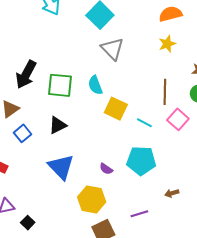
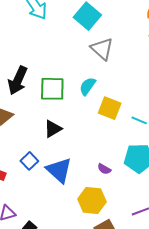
cyan semicircle: (95, 85) -> (87, 86), turned 60
blue square: (22, 133) -> (29, 161), moved

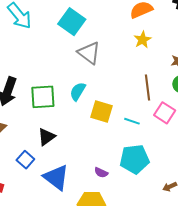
blue square: (29, 161) -> (25, 160), moved

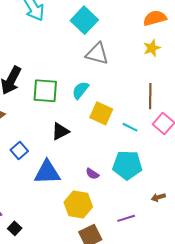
gray triangle: (89, 53) -> (97, 54), turned -30
black triangle: (47, 137) -> (60, 131), moved
blue triangle: (56, 177) -> (47, 172), turned -48

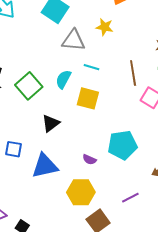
yellow star: (152, 48) -> (105, 27), moved, turned -30
green square: (45, 91) -> (29, 86), turned -36
cyan line: (130, 127) -> (92, 67), moved
blue square: (19, 151) -> (13, 149), turned -30

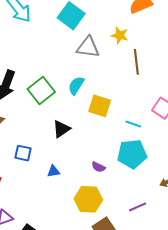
cyan line: (92, 67) -> (133, 124), moved
brown line: (133, 73) -> (136, 62), moved
blue triangle: (45, 166) -> (53, 171), size x0.5

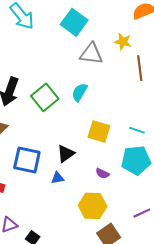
yellow square: (100, 106) -> (99, 132), moved
black triangle: (61, 129) -> (66, 154), moved
blue square: (23, 153) -> (27, 160), size x1.6

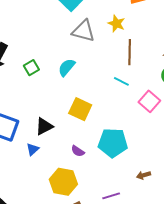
green square: (45, 97) -> (31, 68), size x0.6
cyan line: (137, 130) -> (121, 81), moved
blue triangle: (58, 178) -> (33, 149), turned -40

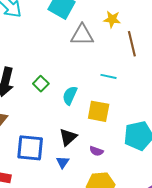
cyan semicircle: (67, 67) -> (70, 95), moved
cyan line: (121, 81) -> (108, 76), moved
purple semicircle: (78, 151) -> (96, 151), moved

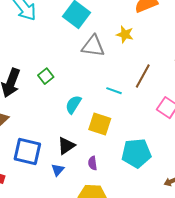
brown line: (132, 44) -> (143, 76), moved, turned 35
green square: (41, 84) -> (46, 76), moved
purple semicircle: (96, 151) -> (93, 163), turned 56

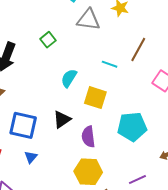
green square: (46, 76) -> (48, 40), moved
purple semicircle: (93, 163) -> (88, 137), size x1.5
blue triangle: (58, 170) -> (31, 157), moved

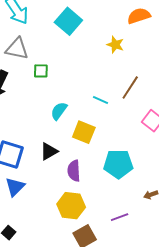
gray triangle: (88, 20) -> (17, 49), moved
green square: (48, 40) -> (41, 71), turned 35
blue triangle: (31, 157) -> (15, 187), size x1.5

